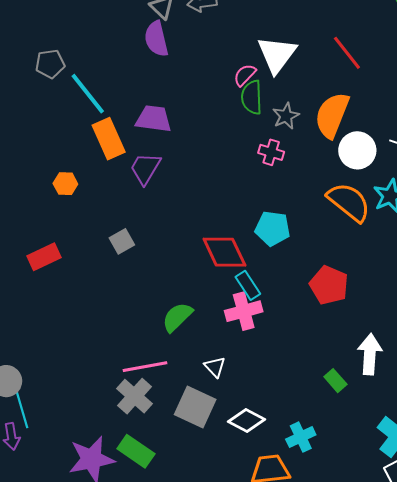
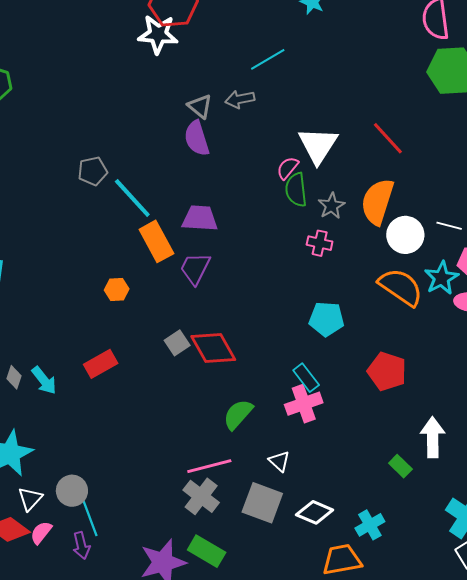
red diamond: (224, 252) -> (213, 348), moved

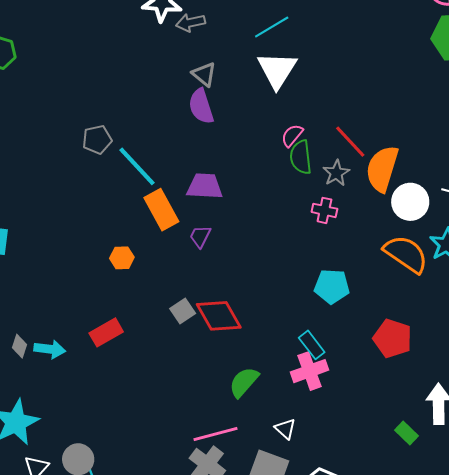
gray arrow: (240, 99) -> (191, 23), moved
red line: (388, 138) -> (350, 142), moved
white triangle: (318, 145) -> (277, 70), moved
purple trapezoid: (195, 268) -> (200, 236), size x0.7
cyan arrow: (44, 380) -> (50, 349), turned -44

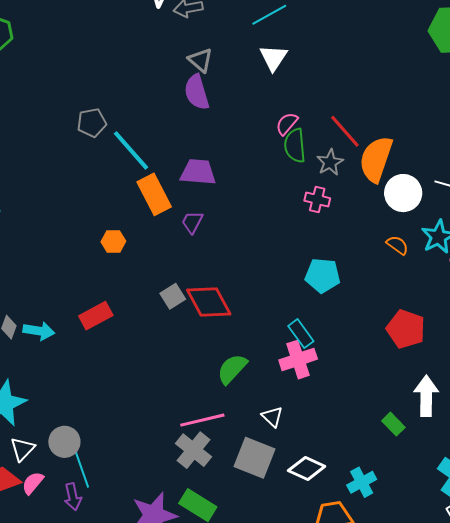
white triangle: (277, 70) -> (273, 58), size x0.7
orange semicircle: (406, 254) -> (397, 245), size x0.5
red pentagon: (393, 338) -> (406, 329), moved

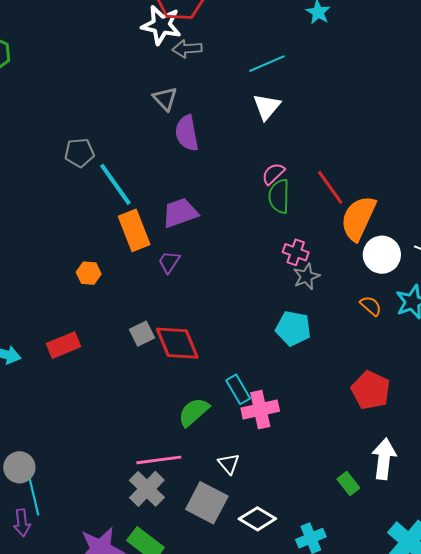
gray triangle: (200, 60) -> (165, 99), moved
gray star: (330, 162) -> (306, 276), moved
purple trapezoid: (198, 172) -> (180, 213), turned -30
cyan rectangle: (301, 334) -> (238, 389), moved

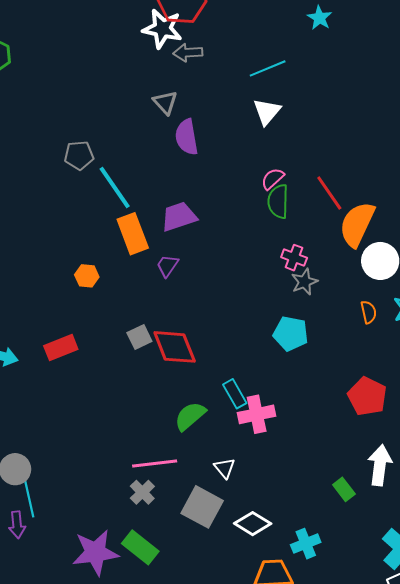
orange semicircle: (371, 306) -> (369, 312), turned 35
gray cross: (147, 489) -> (142, 492), size x0.7

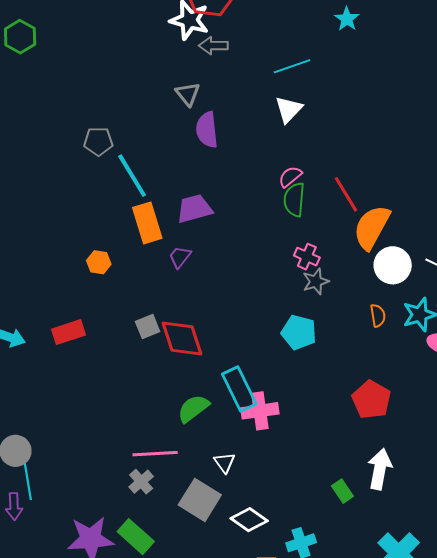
cyan rectangle: (235, 394) -> (239, 389), size x1.5

